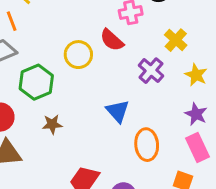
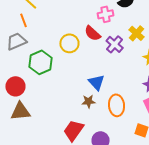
purple cross: (151, 71) -> (115, 44), moved
brown star: (52, 124) -> (89, 101), moved

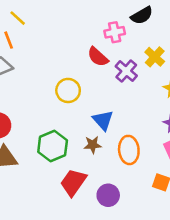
yellow circle: (69, 43) -> (68, 90), moved
green hexagon: (40, 62) -> (53, 146), moved

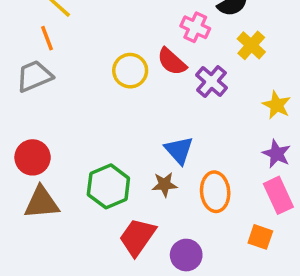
pink cross: (115, 32) -> (195, 27), turned 36
yellow cross: (155, 57) -> (251, 45), moved
yellow circle: (68, 90) -> (130, 71), moved

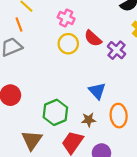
pink cross: (195, 27) -> (66, 18), moved
brown star: (164, 185) -> (89, 120), moved
brown triangle: (42, 203) -> (32, 140), moved, turned -50

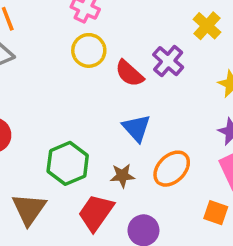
red semicircle: (93, 38) -> (129, 73), moved
orange ellipse: (119, 116) -> (172, 169), turned 50

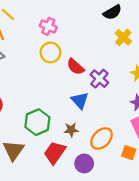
purple cross: (168, 61) -> (99, 79), moved
orange ellipse: (172, 169) -> (102, 138), moved

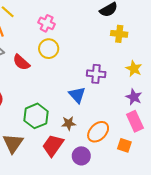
yellow cross: (123, 37) -> (119, 34), turned -35
red semicircle: (75, 67) -> (21, 62), moved
purple cross: (99, 79) -> (96, 74), turned -36

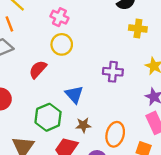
red semicircle: (21, 62) -> (38, 69), moved, turned 90
blue triangle: (77, 95) -> (74, 94), moved
orange ellipse: (98, 132) -> (115, 134), turned -30

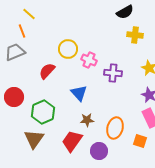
pink cross: (59, 17) -> (89, 60), moved
green hexagon: (48, 117) -> (43, 112), moved

